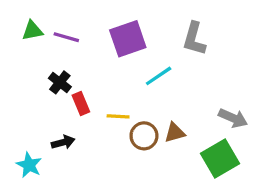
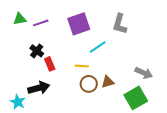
purple line: (66, 37) -> (41, 23), turned -35
yellow line: (118, 116) -> (82, 66), moved
black arrow: (63, 142) -> (39, 88), size x1.5

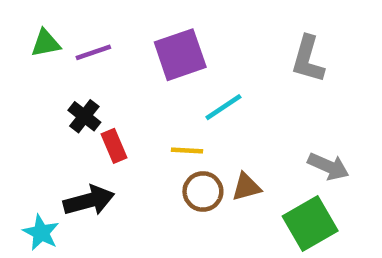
gray L-shape: (120, 24) -> (308, 59), moved

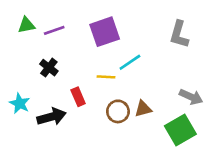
red rectangle: (114, 146) -> (78, 97), moved
yellow line: (187, 150) -> (106, 77), moved
cyan star: (41, 233) -> (20, 103), moved

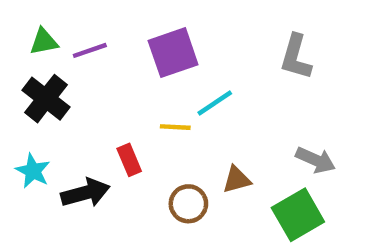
black cross: (49, 68) -> (46, 99), moved, size x1.5
brown circle: (118, 111) -> (188, 204), moved

